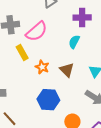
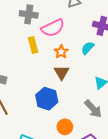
orange star: (42, 67) -> (61, 52), moved
brown triangle: (67, 70) -> (62, 73), moved

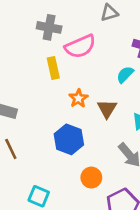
orange star: (61, 52) -> (78, 98), moved
brown triangle: (62, 73) -> (107, 109), moved

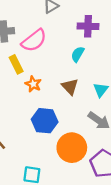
orange star: (78, 98) -> (33, 84), moved
orange circle: (91, 178) -> (72, 148), size x1.6

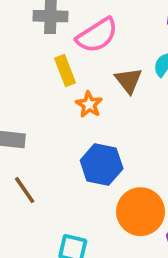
brown triangle: (70, 87) -> (129, 80), moved

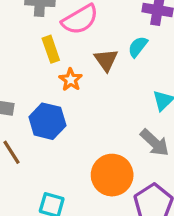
blue hexagon: (102, 165) -> (47, 121), moved

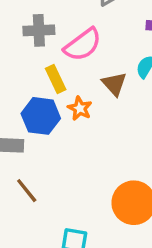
blue hexagon: (47, 121) -> (41, 116), moved

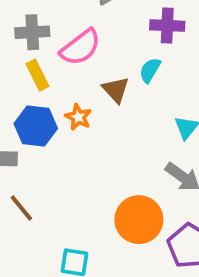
yellow rectangle: (56, 79) -> (37, 75), moved

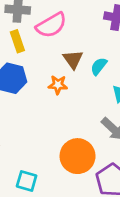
cyan semicircle: (150, 70) -> (99, 66), moved
orange star: (78, 117) -> (58, 85), moved, turned -30

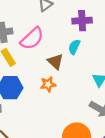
cyan semicircle: (99, 66) -> (74, 47), moved

